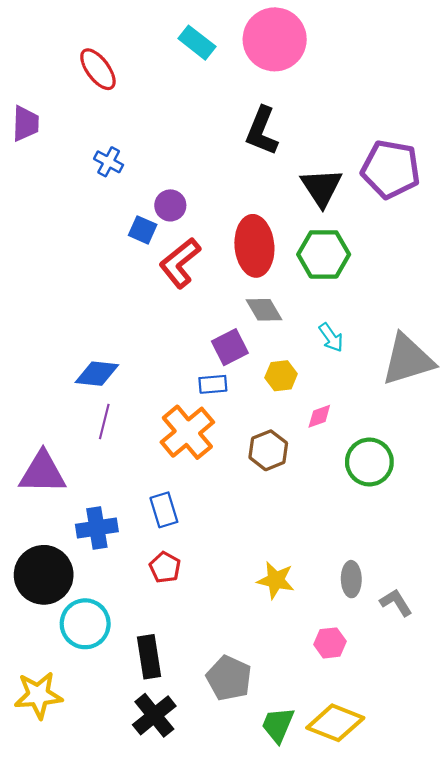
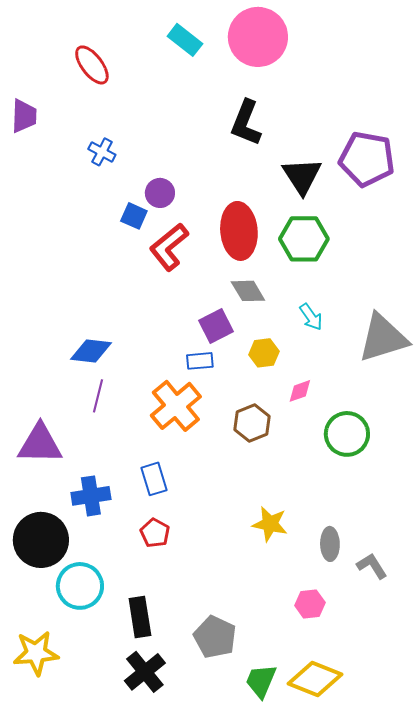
yellow star: (276, 580) -> (270, 524), moved

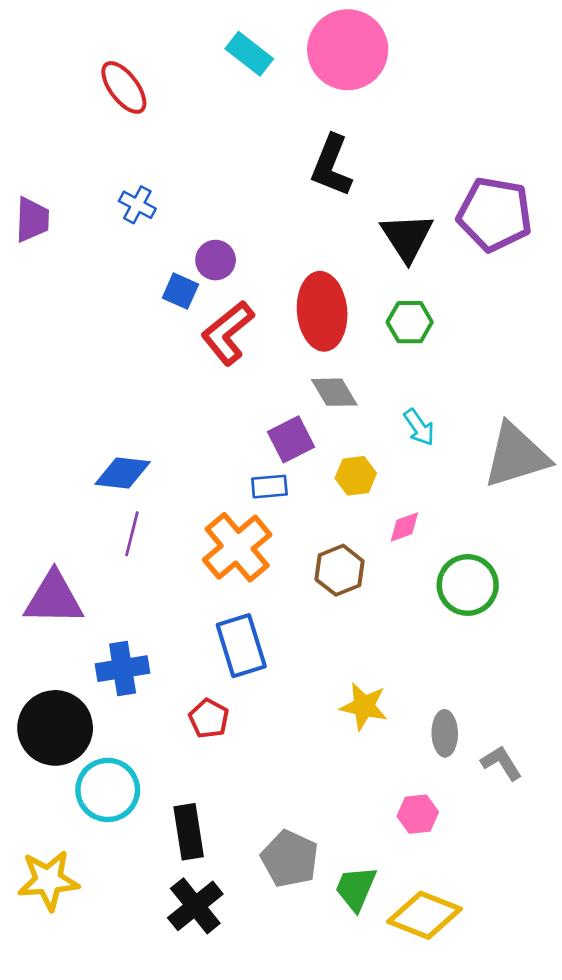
purple trapezoid: (24, 116) -> (32, 220), moved
green hexagon: (304, 239) -> (410, 322), size x0.7
blue rectangle: (154, 479) -> (241, 646), moved, size x1.4
green trapezoid: (261, 681) -> (356, 888), moved

